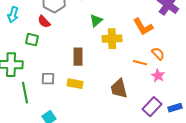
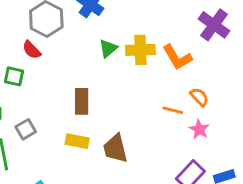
yellow cross: (112, 39) -> (140, 50), moved
gray square: (48, 79) -> (26, 129), moved, turned -32
brown trapezoid: (119, 89) -> (115, 148), moved

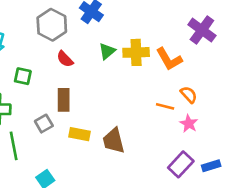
red semicircle: (32, 50) -> (65, 59), moved
brown rectangle: (82, 101) -> (64, 100), moved
gray square: (26, 129) -> (44, 124), moved

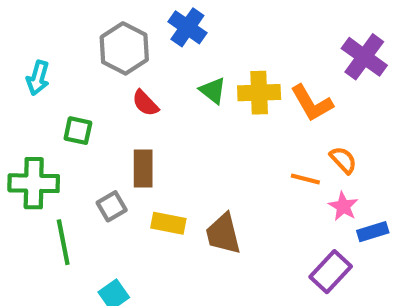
green triangle: (107, 51) -> (213, 91), turned -42
blue rectangle: (211, 166) -> (373, 232), moved

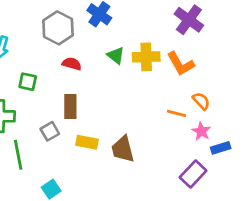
purple cross: (364, 57) -> (189, 20), moved
red semicircle: (145, 103) -> (72, 64), turned 150

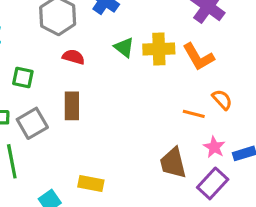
gray square: (50, 131) -> (32, 123), moved, size x1.4
pink star: (201, 131) -> (214, 147), moved
yellow rectangle: (87, 142) -> (91, 183), moved
brown trapezoid: (123, 149) -> (173, 163), moved

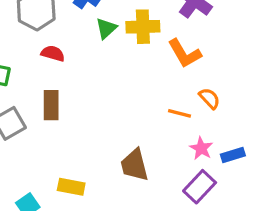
green triangle: (124, 47) -> (106, 28), moved, turned 40
yellow cross: (159, 49) -> (143, 27), moved
brown trapezoid: (173, 163) -> (135, 165), moved

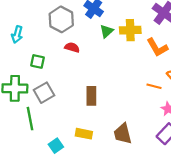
brown rectangle: (51, 105) -> (91, 96), moved
brown trapezoid: (135, 165) -> (123, 134), moved

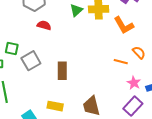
green square: (38, 61) -> (12, 49), moved
gray square: (44, 93) -> (31, 61), moved

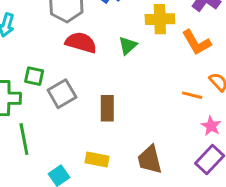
green triangle: (76, 10) -> (128, 45), moved
red semicircle: (44, 25) -> (81, 43), size x1.5

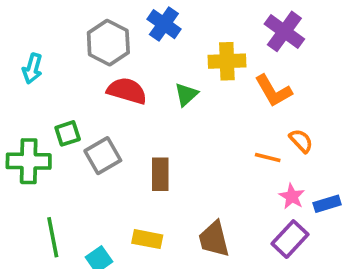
green square: (34, 76) -> (68, 133), turned -30
green line: (24, 139) -> (53, 237), moved

